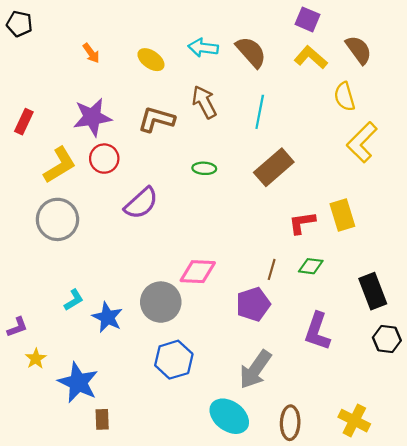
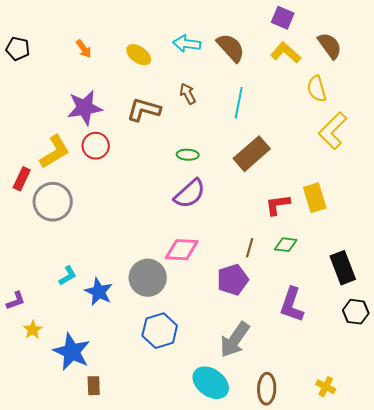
black pentagon: (19, 24) -> (18, 49), moved
brown arrow: (204, 102) -> (188, 94), size x0.7
red rectangle: (24, 122) -> (22, 179), moved
purple semicircle: (141, 203) -> (190, 194), moved
yellow cross: (354, 421) -> (326, 387), size x0.7

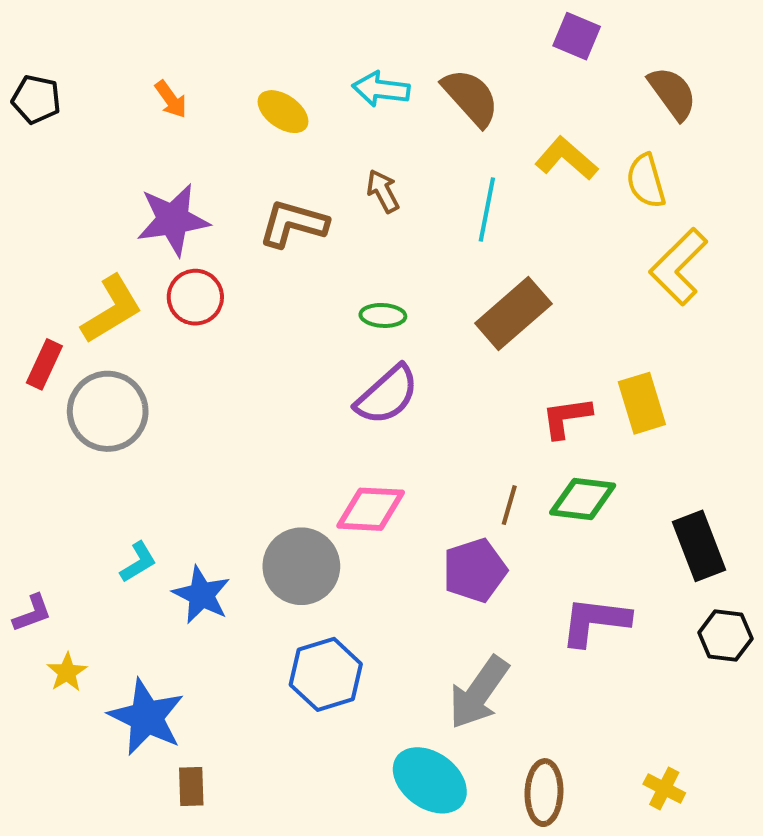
yellow L-shape: (286, 53) -> (566, 158), moved
green diamond: (286, 245) -> (583, 499), size x1.4
purple L-shape: (292, 305) -> (595, 621), turned 78

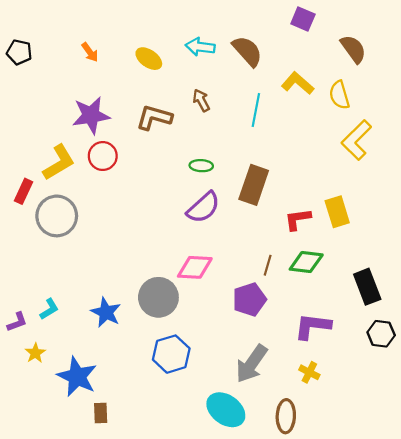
brown rectangle: (513, 313) -> (254, 185), moved, turned -30
cyan L-shape: (138, 562) -> (49, 309), moved
yellow cross: (664, 788) -> (309, 372), moved

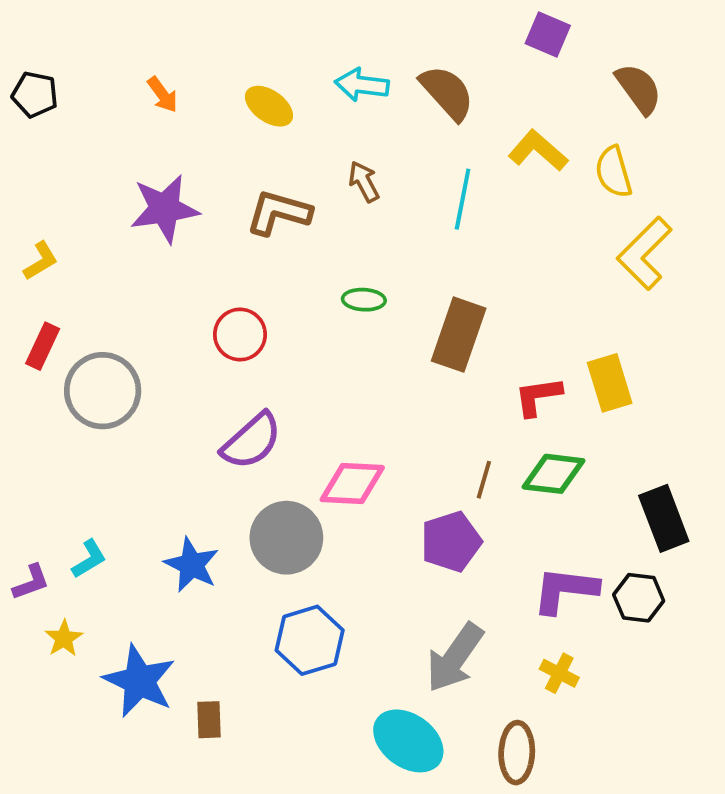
red circle: (103, 156) -> (240, 335), moved
yellow L-shape: (59, 162) -> (41, 261), moved, size x0.6
purple semicircle: (203, 207) -> (252, 441), moved
black hexagon: (381, 334) -> (639, 598), moved
brown rectangle: (101, 413) -> (209, 720), moved

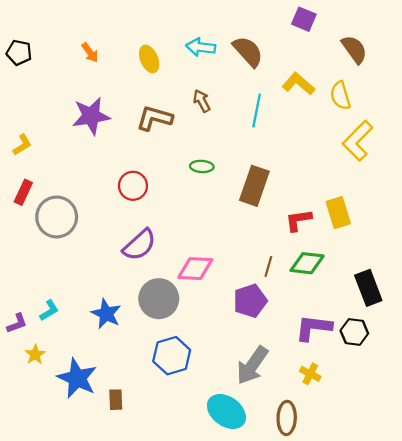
yellow ellipse: (269, 106) -> (149, 59), turned 32

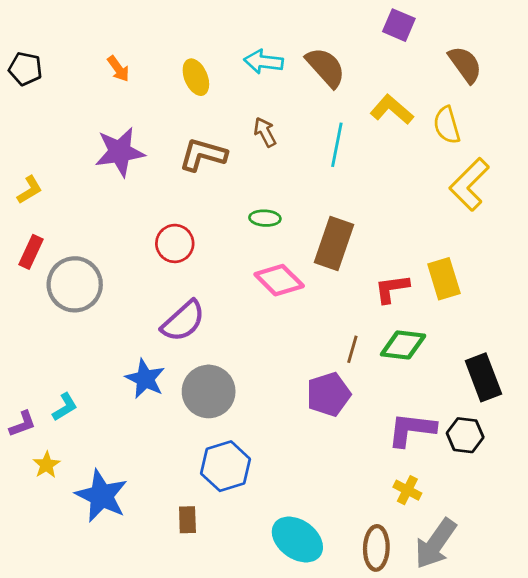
pink diamond: (195, 269) -> (279, 280), moved, turned 42
blue star: (106, 314) -> (145, 379), moved
gray arrow: (252, 365) -> (436, 544), moved
brown rectangle: (116, 400) -> (187, 520), moved

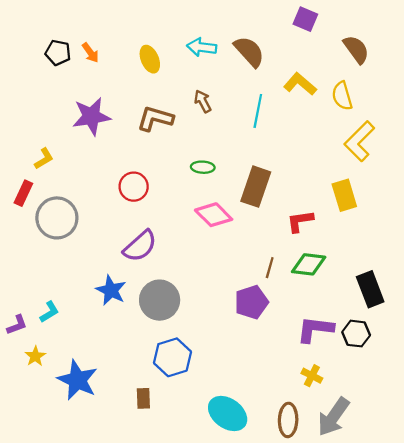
black pentagon: (25, 69) -> (58, 53), moved
yellow L-shape: (30, 190) -> (44, 159), moved
yellow rectangle: (444, 279) -> (344, 195), moved

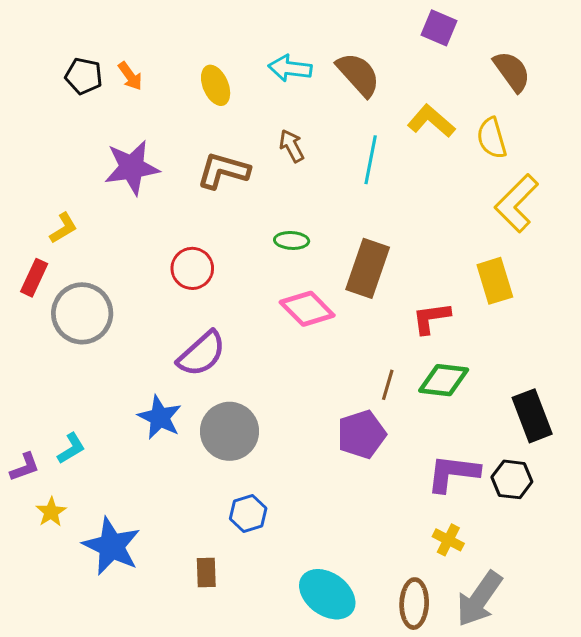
blue hexagon: (172, 357) -> (248, 514), size x0.7

